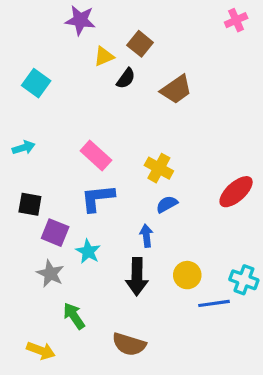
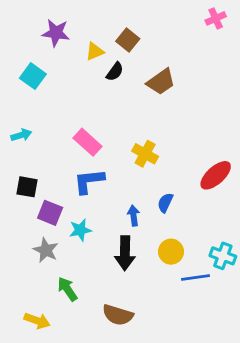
purple star: (80, 20) -> (56, 33), moved
blue semicircle: (167, 204) -> (165, 203), moved, turned -36
cyan star: (88, 251) -> (80, 230), turned 30

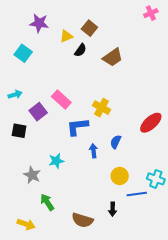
blue L-shape: (89, 181) -> (77, 127), moved
purple square: (50, 213) -> (38, 112), moved, turned 30
black arrow: (125, 253) -> (113, 209), moved, size x0.6

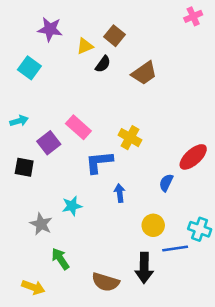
blue semicircle: (116, 142) -> (166, 183), moved
black arrow: (113, 209) -> (144, 268), size x1.6

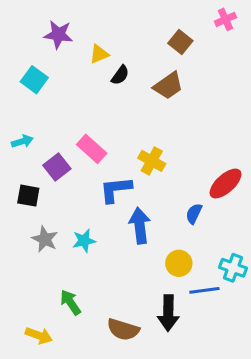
brown square: (115, 36) -> (180, 42), moved
blue arrow: (120, 193) -> (140, 226), size x1.6
gray star: (41, 224) -> (45, 239), moved

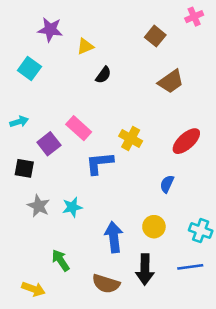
black semicircle: (120, 75) -> (103, 75), moved
brown trapezoid: (168, 86) -> (171, 81), moved
red ellipse: (225, 184) -> (186, 141), moved
blue arrow: (140, 226) -> (114, 237), moved
blue line: (204, 290) -> (190, 267), moved

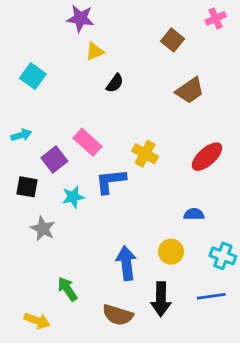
purple star: (50, 30) -> (80, 18), moved
blue semicircle: (167, 184) -> (194, 214), moved, turned 66
cyan star: (72, 207) -> (73, 197), moved

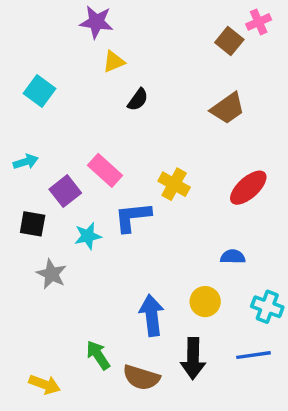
brown square: (172, 40) -> (229, 41), moved
green arrow: (67, 289) -> (98, 355), moved

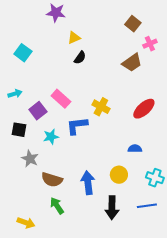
pink cross: (259, 22) -> (150, 44), moved
yellow triangle: (114, 62) -> (74, 38), moved
brown semicircle: (141, 378) -> (52, 180), moved

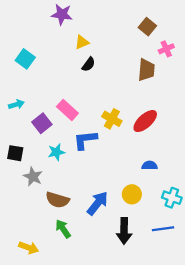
brown trapezoid: (132, 63) -> (146, 70), turned -50
red ellipse: (144, 109) -> (145, 121), moved
black square: (19, 130) -> (15, 153), moved
blue arrow: (88, 183) -> (97, 203), turned 45

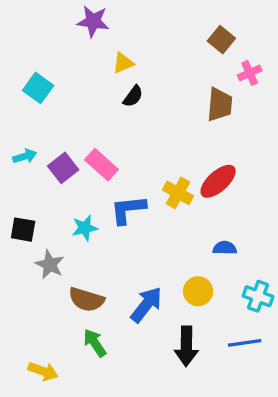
yellow cross: (112, 119) -> (178, 193), moved
purple square: (42, 123) -> (63, 168), moved

